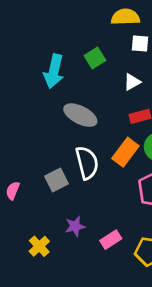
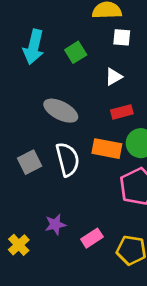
cyan arrow: (54, 71) -> (34, 47), moved
orange rectangle: (125, 152) -> (107, 149), turned 64
gray square: (56, 180) -> (30, 162), moved

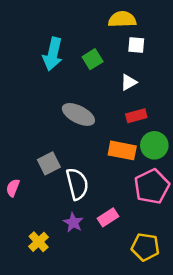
white semicircle: (68, 159) -> (77, 184), moved
purple star: (55, 224) -> (73, 222), turned -30
pink rectangle: (92, 238) -> (108, 217), moved

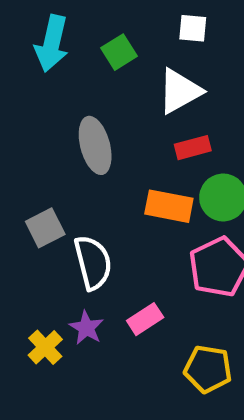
white triangle: (129, 82) -> (180, 91), size x1.6
gray ellipse: (78, 114) -> (95, 145), turned 48
yellow cross: (39, 242) -> (45, 347), moved

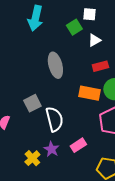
white square: (193, 28) -> (89, 14), moved
green square: (119, 52) -> (74, 27), moved
white triangle: (180, 91) -> (94, 40), size x0.6

